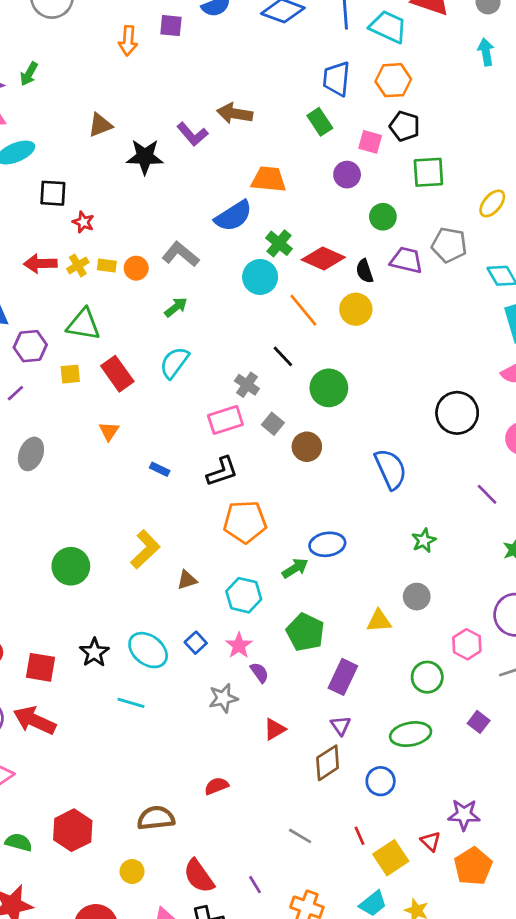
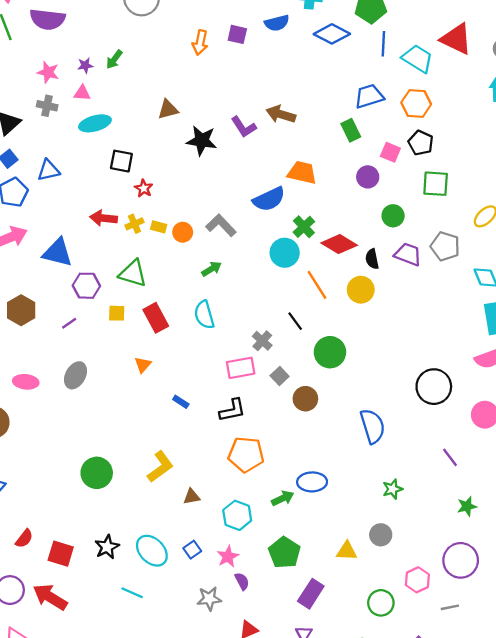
blue trapezoid: (336, 79) -> (369, 96), turned 60
cyan semicircle: (174, 363) -> (204, 315), turned -60

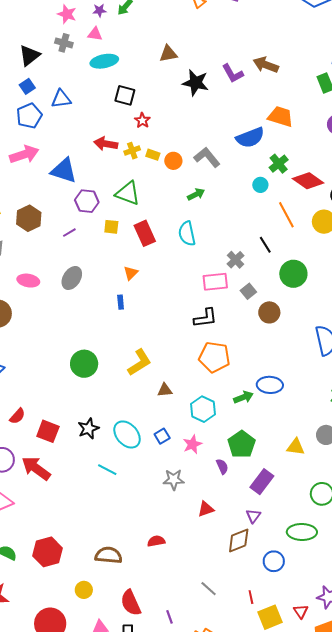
cyan circle: (285, 253) -> (260, 185), size x0.6
blue rectangle: (181, 402) -> (121, 302), moved, turned 48
purple semicircle: (242, 581) -> (222, 466), moved

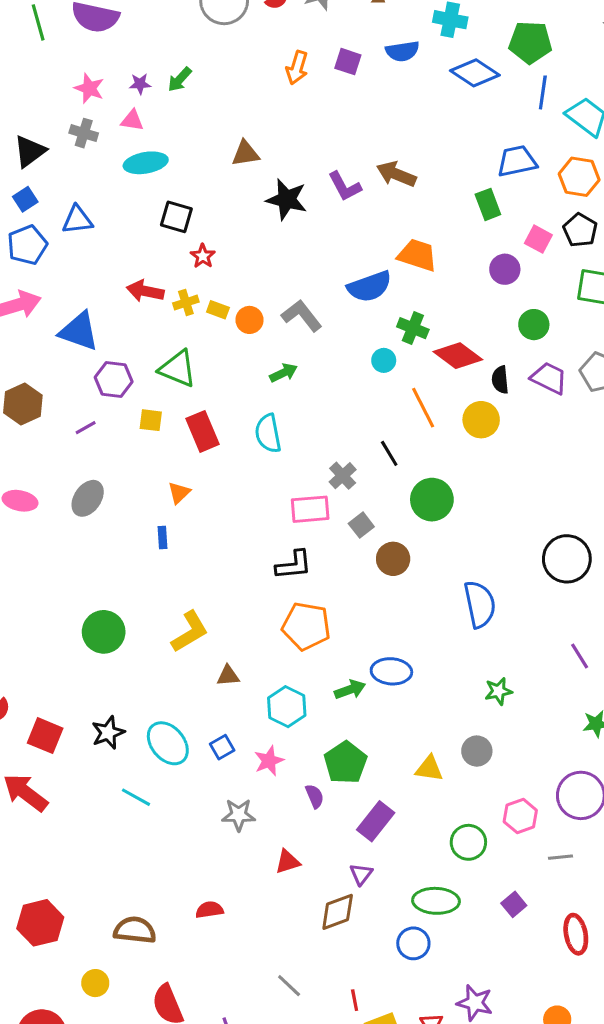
green cross: (279, 164) -> (413, 328), turned -30
blue circle: (274, 561) -> (413, 943), moved

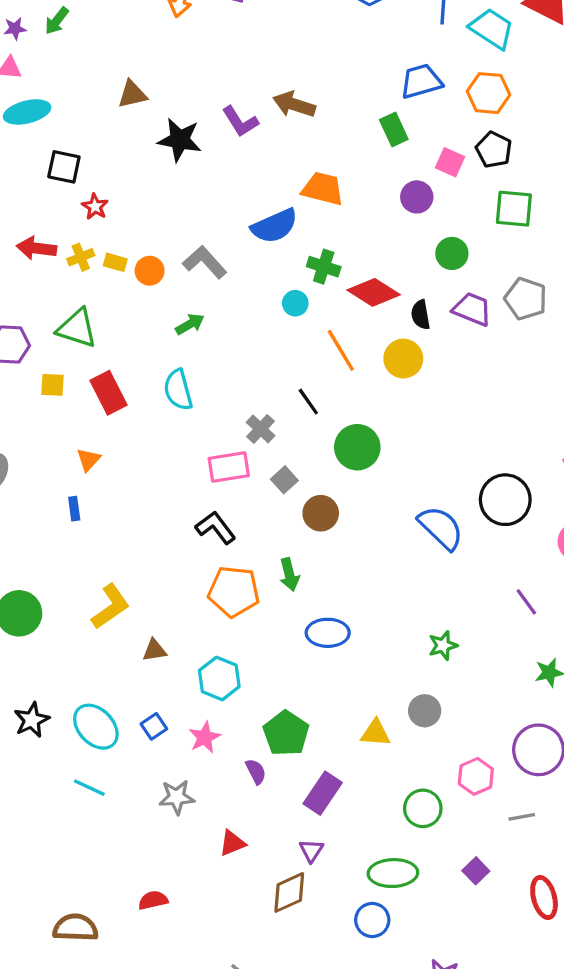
black L-shape: (294, 565) -> (216, 528), turned -117
blue semicircle: (480, 604) -> (441, 528), moved, turned -30
green arrow: (350, 690) -> (289, 574), moved, turned 100
cyan line: (136, 797) -> (89, 788), moved

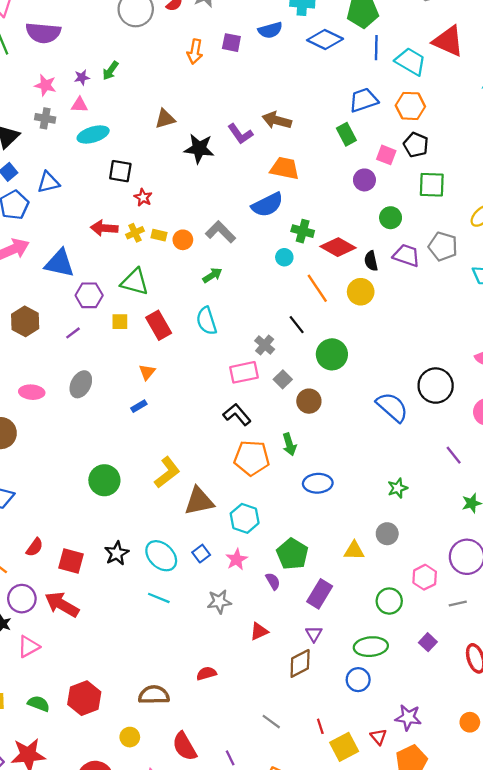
orange trapezoid: (323, 189) -> (285, 168), moved
blue rectangle: (74, 509) -> (139, 406), turned 70
brown triangle: (155, 650) -> (199, 501), size x1.8

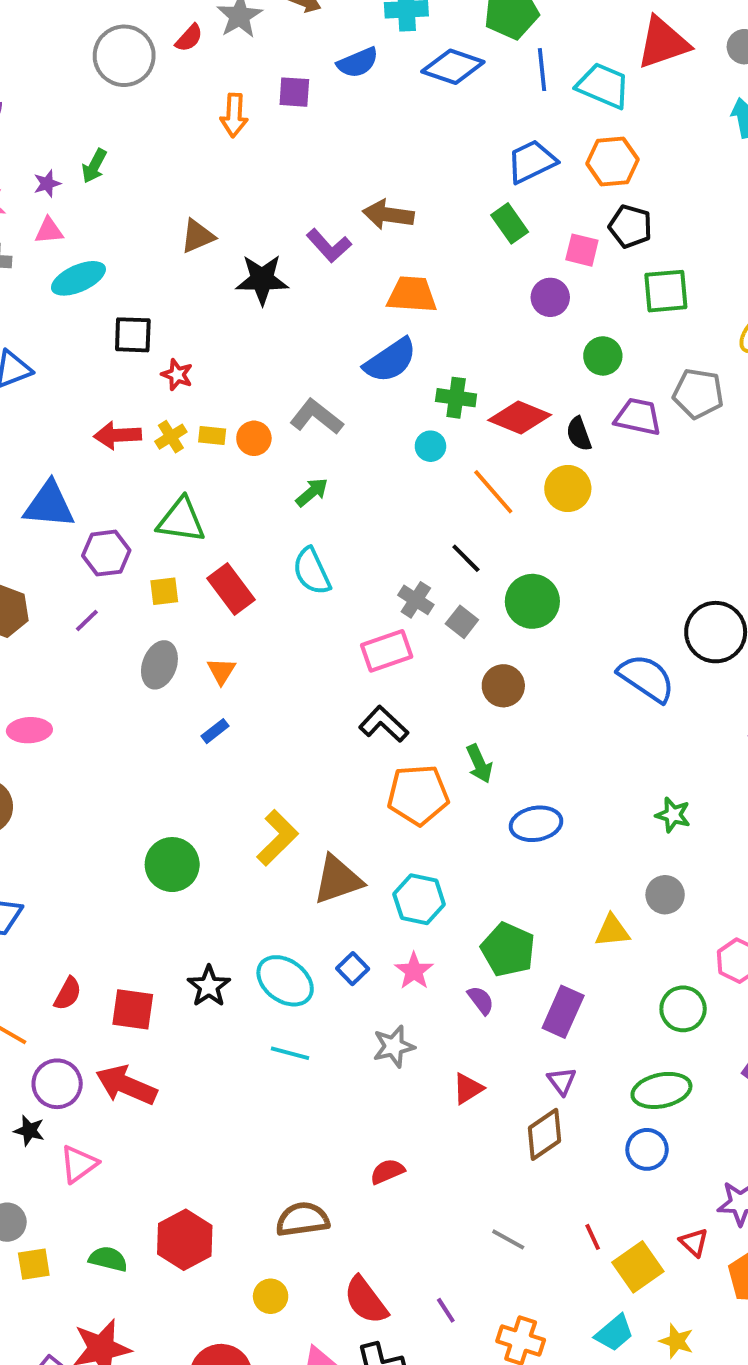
red triangle: (448, 41) -> (663, 43), turned -36
gray square: (283, 379) -> (462, 622), moved
gray ellipse: (81, 384) -> (159, 665), moved
green star: (398, 488) -> (673, 815), turned -30

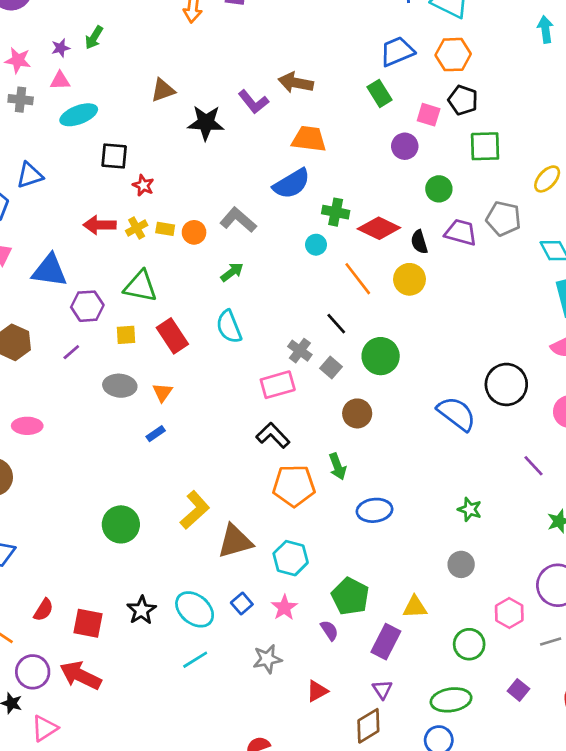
gray ellipse: (159, 665) -> (120, 386), turned 72
yellow triangle: (612, 931) -> (415, 607), moved
cyan line: (290, 1053) -> (195, 660), turned -50

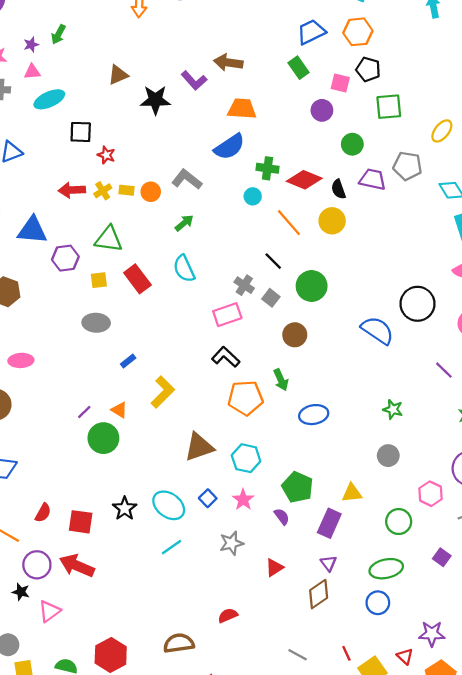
purple line: (71, 352) -> (84, 412), moved
orange triangle: (162, 392) -> (119, 410), moved, turned -30
yellow L-shape: (195, 510) -> (163, 392), moved

